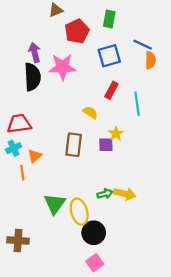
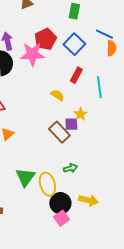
red pentagon: (77, 31) -> (45, 39), moved
blue square: (109, 56) -> (74, 44), turned -30
brown rectangle: (74, 145) -> (59, 132), moved, turned -50
yellow arrow: (125, 194) -> (88, 200), moved
pink square: (95, 263) -> (61, 218), moved

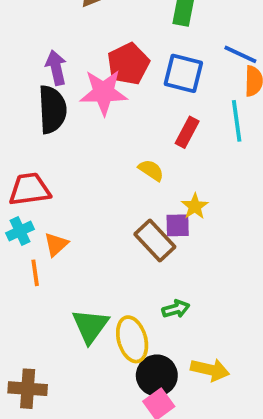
blue square: (74, 44) -> (183, 73), turned -30
cyan line: (99, 87) -> (237, 121), moved

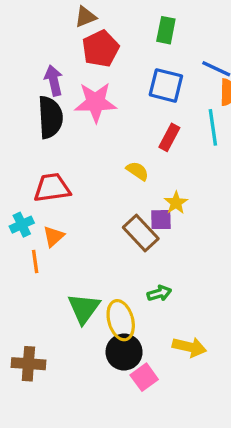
red pentagon: (128, 64) -> (101, 49), moved
red trapezoid: (30, 189) -> (52, 188), moved
black circle: (157, 375) -> (124, 352), moved

